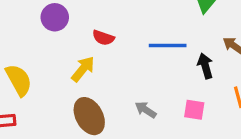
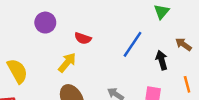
blue line: (168, 46) -> (133, 44), turned -56

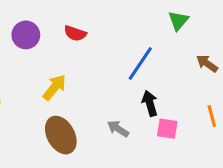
red semicircle: (83, 38) -> (75, 33), moved
black arrow: (162, 60) -> (150, 103), moved

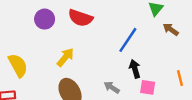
red semicircle: (75, 33) -> (80, 18), size x1.5
brown arrow: (207, 64) -> (171, 29), moved

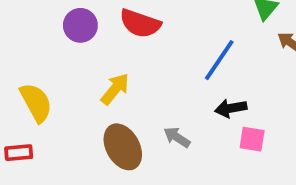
black arrow: (135, 69) -> (231, 108), turned -84
gray arrow: (112, 87) -> (177, 137), moved

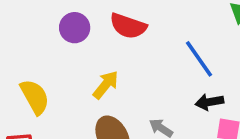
blue line: (219, 60) -> (199, 59), turned -69

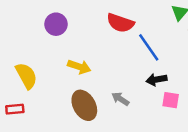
red semicircle: (128, 26) -> (120, 23), moved
yellow arrow: (106, 85) -> (79, 67), turned 70

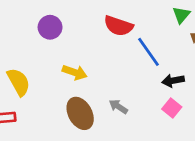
black arrow: (156, 80) -> (173, 81), moved
pink square: (171, 100) -> (172, 108), turned 30

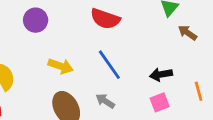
blue line: (149, 52) -> (109, 65), moved
pink square: (172, 108) -> (160, 102), turned 30

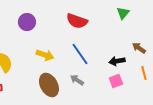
brown arrow: (187, 33) -> (139, 48), moved

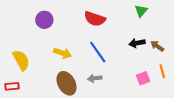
black arrow: (117, 61) -> (137, 43), moved
gray arrow: (77, 80) -> (95, 78), turned -40
pink square: (116, 81) -> (143, 78), moved

